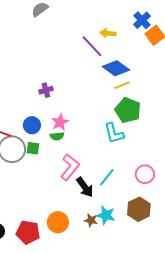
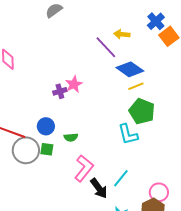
pink star: (60, 122) -> (74, 84), moved
pink circle: (145, 174) -> (159, 192), moved

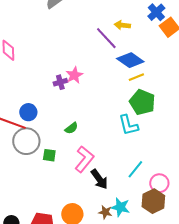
blue circle: (46, 126) -> (28, 112), moved
green semicircle: (71, 137) -> (71, 128), turned -32
green square: (47, 149) -> (49, 155), moved
cyan line: (121, 178) -> (135, 169), moved

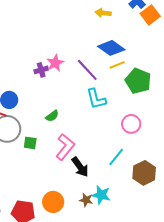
purple line: (106, 38) -> (87, 70), moved
green pentagon: (142, 102) -> (138, 81), moved
cyan L-shape: (128, 125) -> (96, 99), moved
pink circle: (159, 183) -> (131, 124), moved
brown hexagon: (153, 201) -> (144, 173), moved

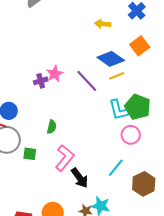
orange square: (150, 15) -> (140, 46), moved
green pentagon: (138, 81) -> (138, 107), moved
cyan L-shape: (96, 99) -> (119, 110), moved
green semicircle: (52, 116) -> (52, 127), turned -40

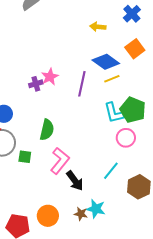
purple line: (87, 81) -> (82, 84), turned 55
green semicircle: (52, 127) -> (47, 130), size x1.5

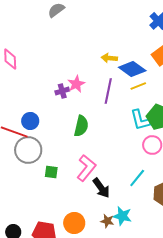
yellow arrow: (98, 27) -> (109, 58), moved
green semicircle: (47, 130) -> (81, 126), moved
green square: (25, 157) -> (51, 172), moved

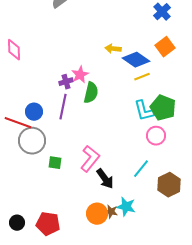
purple line: (108, 91) -> (63, 107), moved
green semicircle: (81, 126) -> (91, 93), moved
orange circle: (74, 223) -> (97, 214), moved

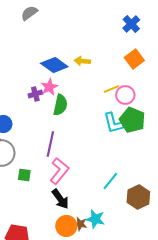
blue diamond: (136, 60) -> (54, 65), moved
purple line: (63, 107) -> (50, 144), moved
pink circle: (156, 136) -> (125, 95), moved
black arrow: (105, 179) -> (60, 199), moved

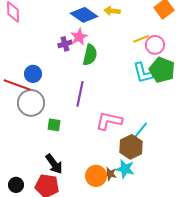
pink L-shape: (59, 171) -> (109, 121), moved, turned -116
brown hexagon: (138, 197) -> (131, 147), moved
black arrow: (60, 199) -> (54, 164), moved

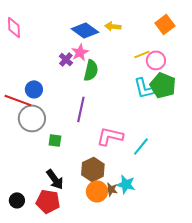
purple cross: (65, 44) -> (66, 59), turned -32
brown hexagon: (131, 147) -> (93, 169), moved

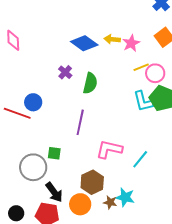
pink star: (80, 52) -> (131, 43), moved
gray circle: (32, 118) -> (33, 167), moved
orange circle: (97, 191) -> (80, 204), moved

